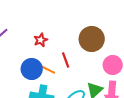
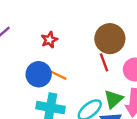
red line: (66, 60) -> (104, 62), moved

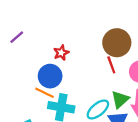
red star: (49, 40) -> (61, 53), moved
orange line: (56, 74) -> (45, 93), moved

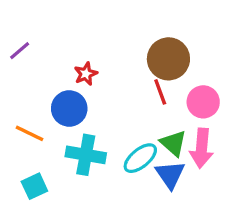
orange line: (45, 93) -> (30, 133), moved
green triangle: (120, 99) -> (173, 143), turned -36

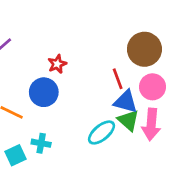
brown circle: (168, 59) -> (144, 49), moved
cyan cross: (86, 155) -> (41, 143), moved, size x0.6
blue triangle: (170, 175) -> (126, 102), moved, turned -40

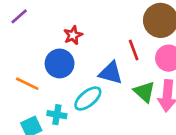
blue triangle: (126, 102) -> (111, 73), moved
cyan ellipse: (101, 132) -> (88, 99), moved

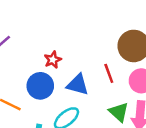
blue triangle: (111, 73) -> (78, 85), moved

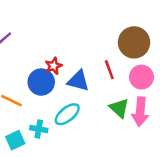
red star: (53, 60) -> (54, 66), moved

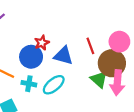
brown circle: (134, 42) -> (112, 63), moved
pink circle: (141, 77) -> (119, 42), moved
cyan cross: (39, 129) -> (29, 84), moved

